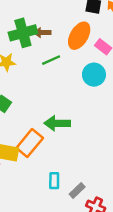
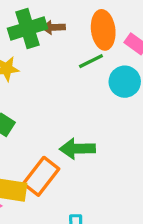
orange ellipse: (79, 36) -> (103, 30), turned -36
green line: (51, 60) -> (91, 61), moved

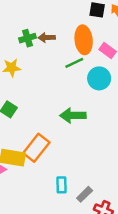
green cross: (28, 29) -> (28, 38), size x0.6
green arrow: (77, 149) -> (73, 115), moved

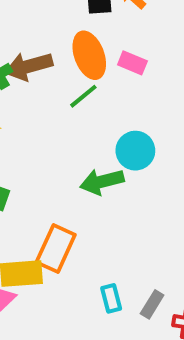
brown arrow: (47, 38) -> (29, 66), size x1.6
cyan circle: (99, 78) -> (135, 151), moved

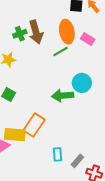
brown arrow: (29, 66) -> (36, 32), turned -100

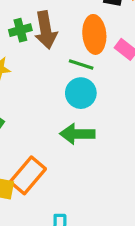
green line: (60, 51) -> (81, 65), turned 42
cyan circle: (82, 83) -> (81, 93), moved

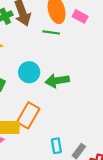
cyan circle: (81, 93) -> (29, 72), moved

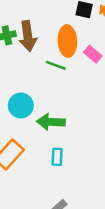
cyan rectangle: (56, 146) -> (57, 157), moved

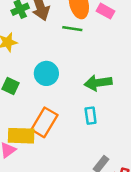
green arrow: (51, 122) -> (98, 83), moved

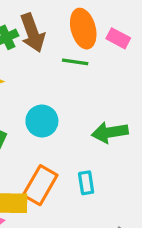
cyan rectangle: (91, 116) -> (86, 183), moved

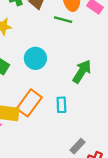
green arrow: (110, 132) -> (82, 71), turned 125

